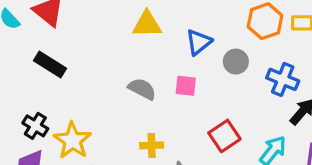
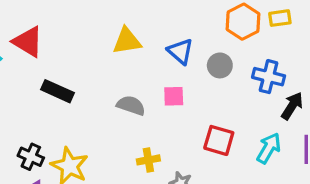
blue triangle: (199, 42) -> (180, 51), turned -32
black rectangle: (50, 64) -> (57, 91), moved
red square: (224, 136) -> (219, 140), turned -32

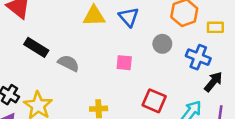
yellow rectangle: (280, 18) -> (215, 27), moved
blue triangle: (180, 51) -> (129, 17), moved
gray semicircle: (131, 105) -> (69, 63), moved

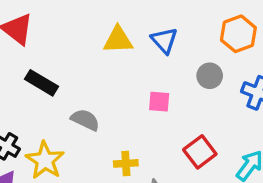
gray semicircle: (69, 63) -> (85, 120), moved
red square: (154, 101) -> (200, 152), turned 30

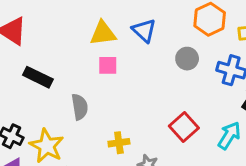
pink square: (159, 102) -> (108, 65), moved
gray semicircle: (85, 120) -> (80, 107), turned 60

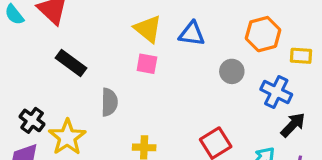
blue triangle: (144, 30) -> (192, 34), turned -45
yellow triangle: (103, 33) -> (148, 29), turned 36

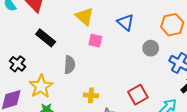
yellow triangle: (148, 29) -> (85, 16), moved
blue triangle: (192, 34) -> (126, 22), turned 30
black cross: (32, 120) -> (18, 64), moved

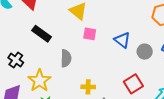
blue triangle: (126, 22) -> (122, 40), moved
gray circle: (151, 48) -> (145, 52), moved

